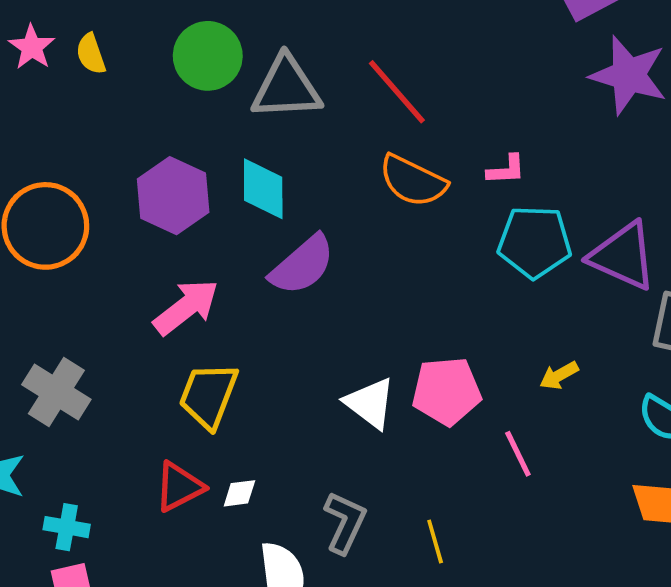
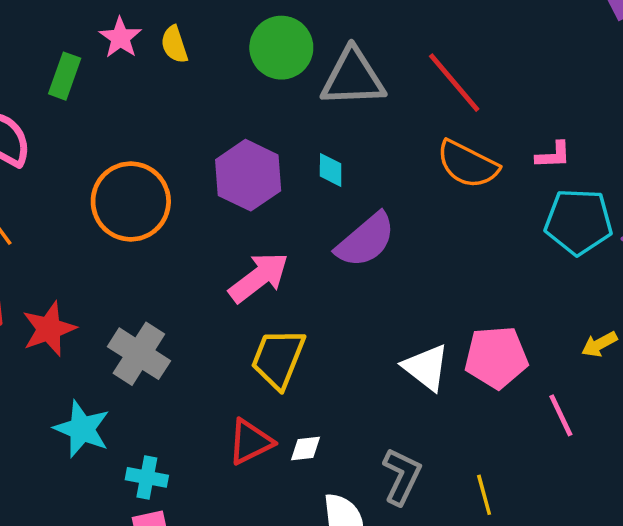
cyan diamond: (263, 189) -> (331, 170), size x0.6

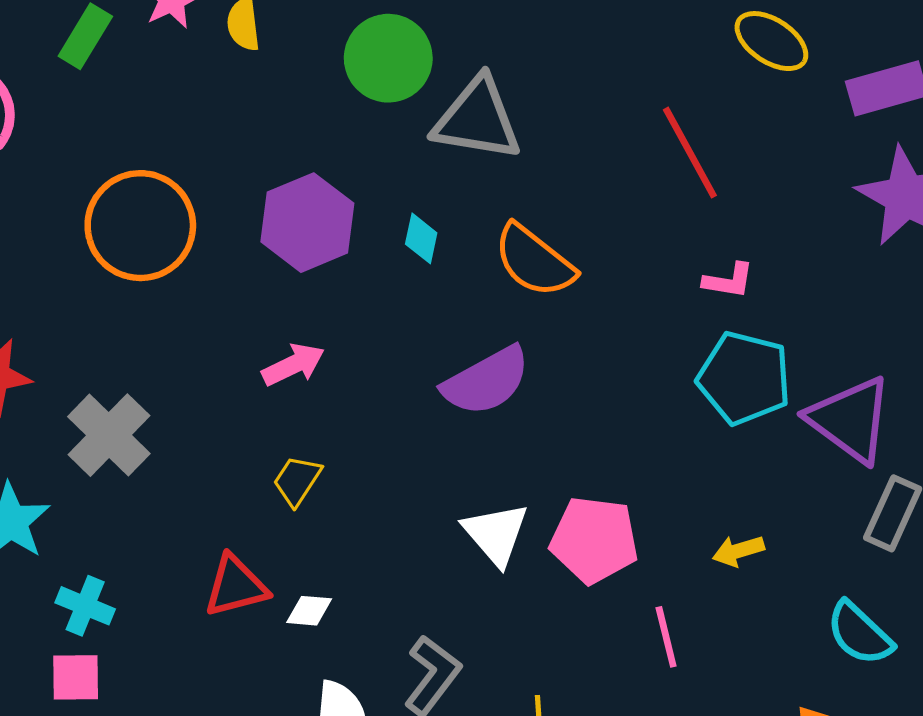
red line: (454, 83) -> (690, 153), moved
orange semicircle: (468, 164) -> (534, 261), moved
purple semicircle: (366, 240) -> (486, 381), moved
pink arrow: (259, 277) -> (293, 365), size x0.7
yellow trapezoid: (278, 359) -> (297, 481), size x0.6

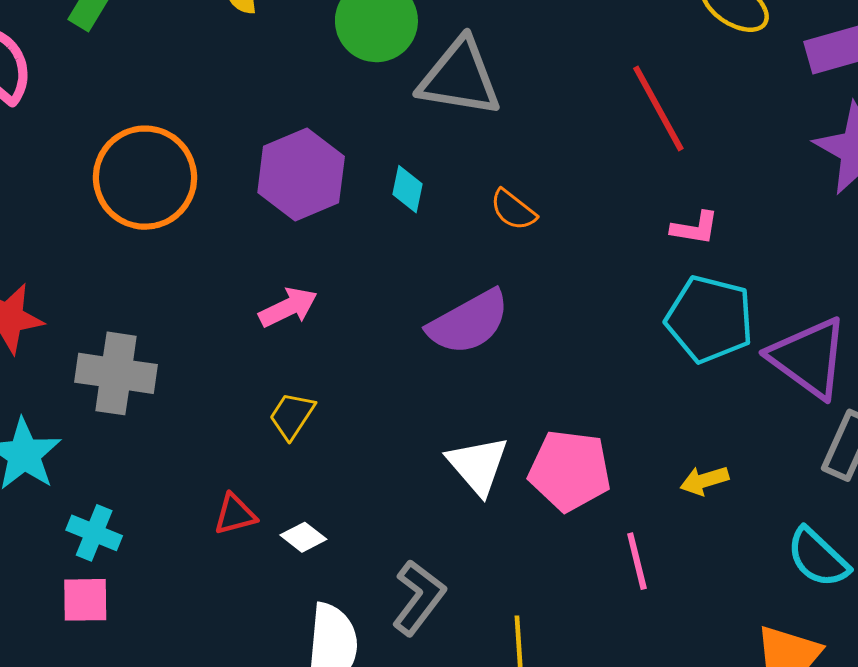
orange semicircle: (534, 261) -> (513, 210), size x0.6
gray cross: (109, 435) -> (116, 373), turned -36
red triangle: (236, 586) -> (235, 514), size x0.7
white diamond: (309, 611) -> (303, 537), turned 33

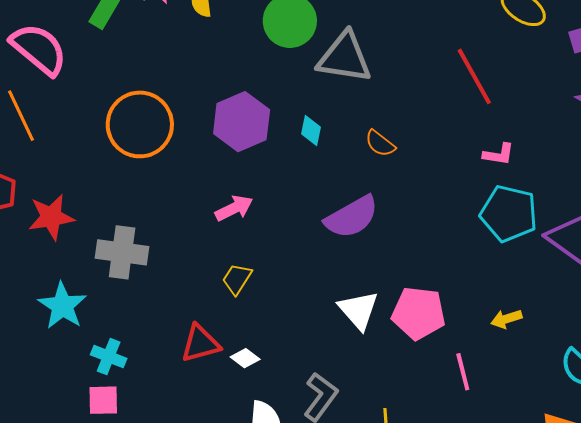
red triangle: (235, 514) -> (200, 344), size x1.4

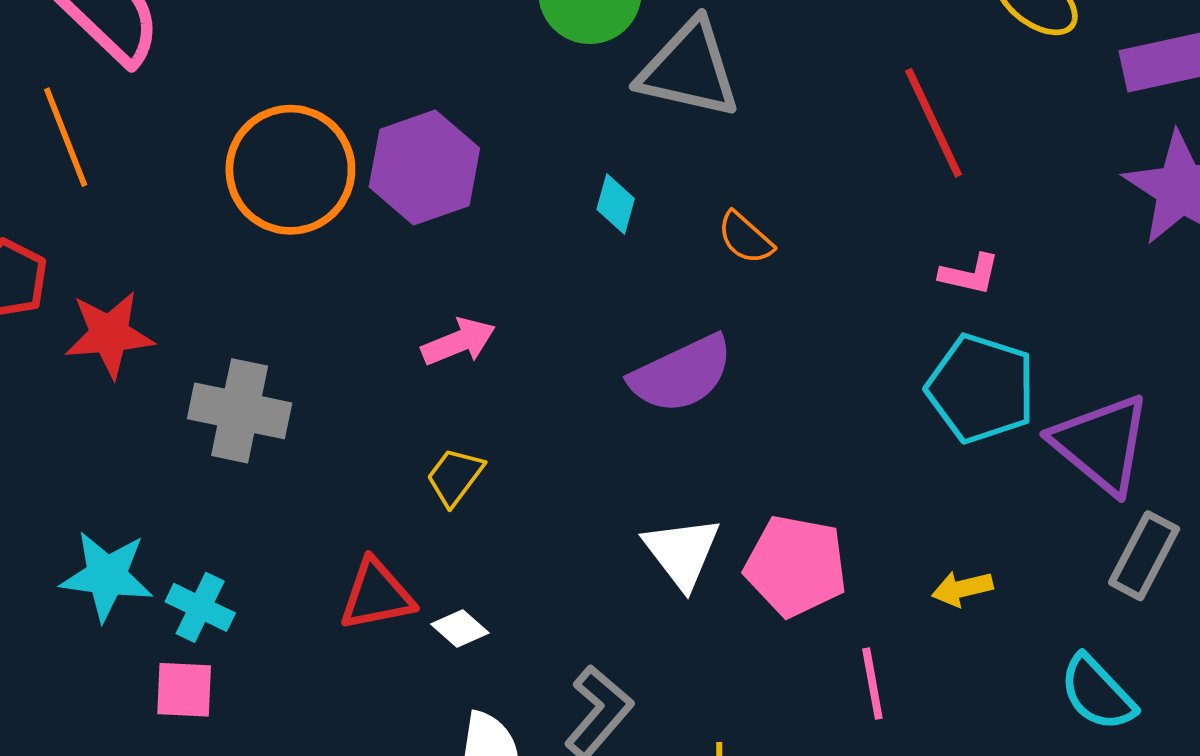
purple hexagon: (242, 122) -> (424, 167), moved
cyan star: (62, 306) -> (107, 576), moved, turned -30

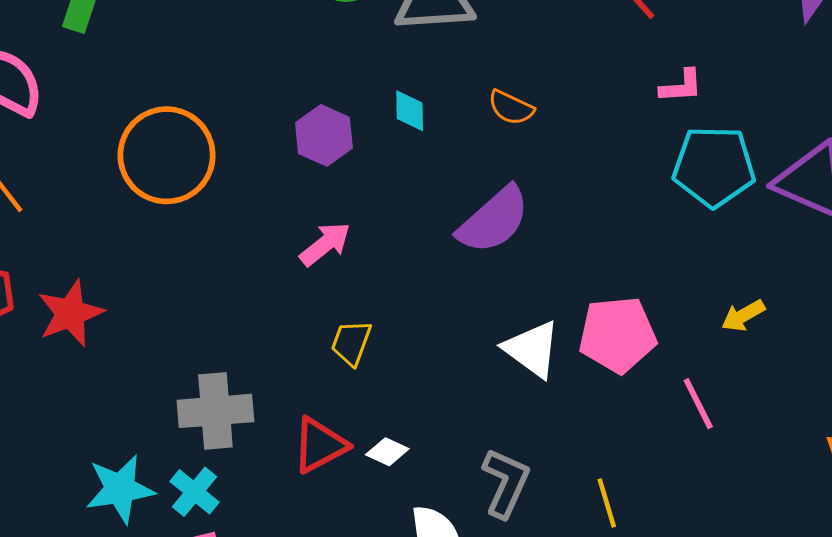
purple hexagon: (424, 167) -> (324, 135), moved, size x0.7
gray cross: (240, 411) -> (215, 411), moved
cyan cross: (200, 607) -> (194, 492), turned 30

